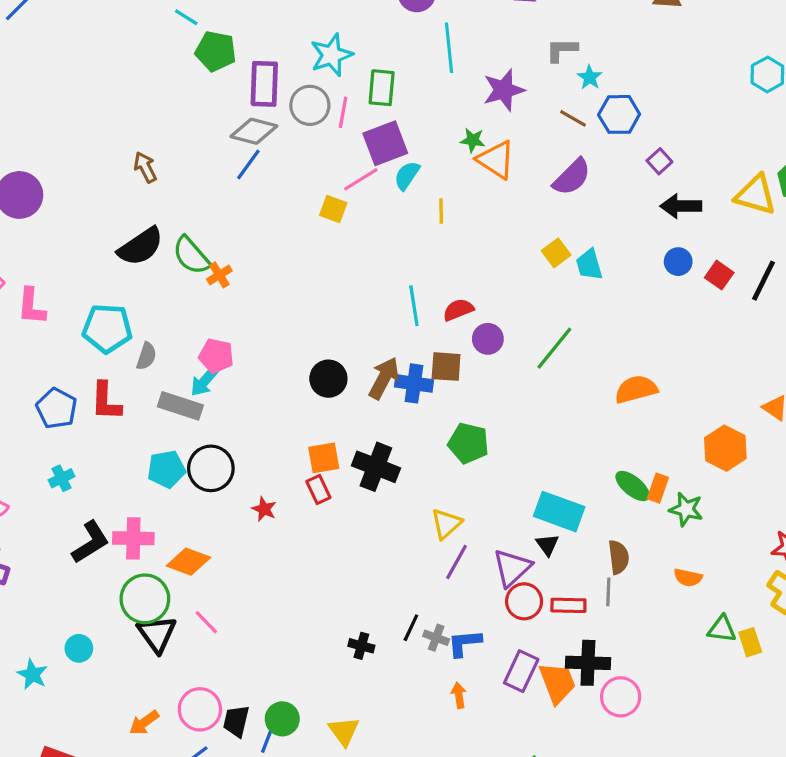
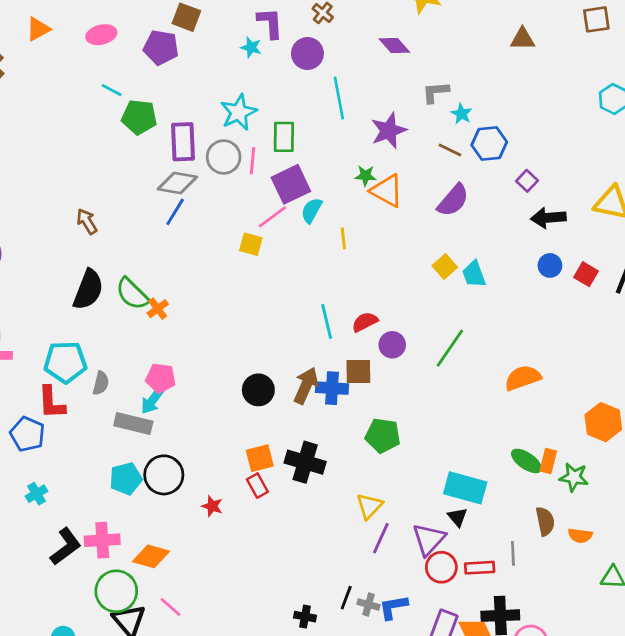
black semicircle: (141, 246) -> (88, 290), turned -30
red L-shape: (106, 401) -> (51, 403), moved
brown semicircle: (619, 557) -> (545, 521), moved

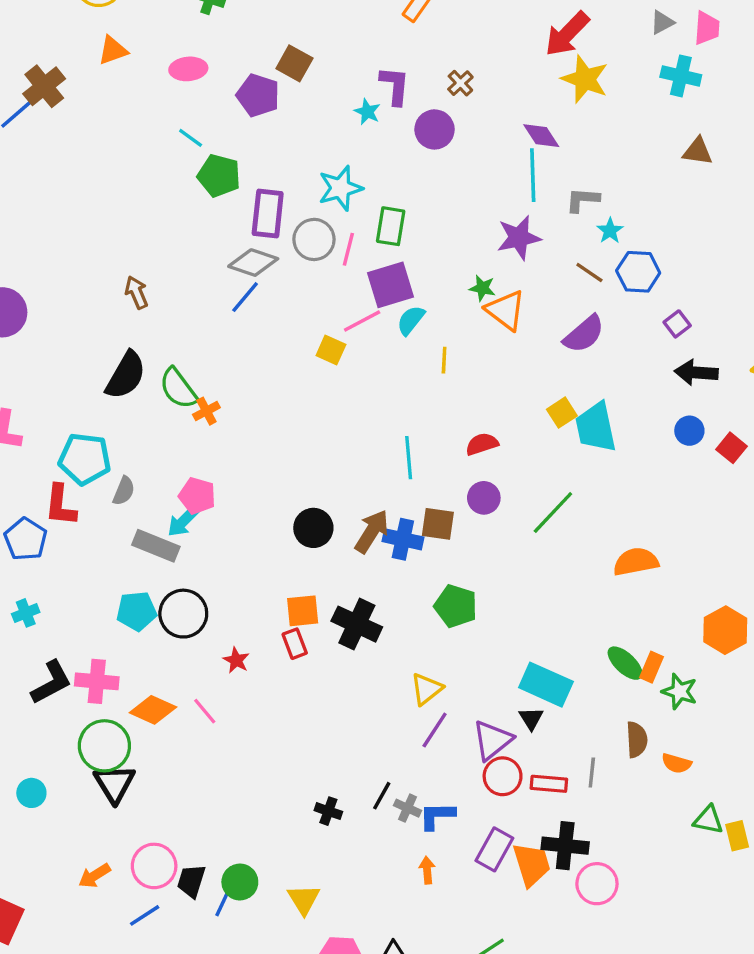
cyan line: (339, 98) -> (533, 175), moved
cyan trapezoid: (474, 274) -> (596, 427), size x1.5
red semicircle: (365, 322) -> (482, 444), moved
pink line: (171, 607) -> (205, 711), moved

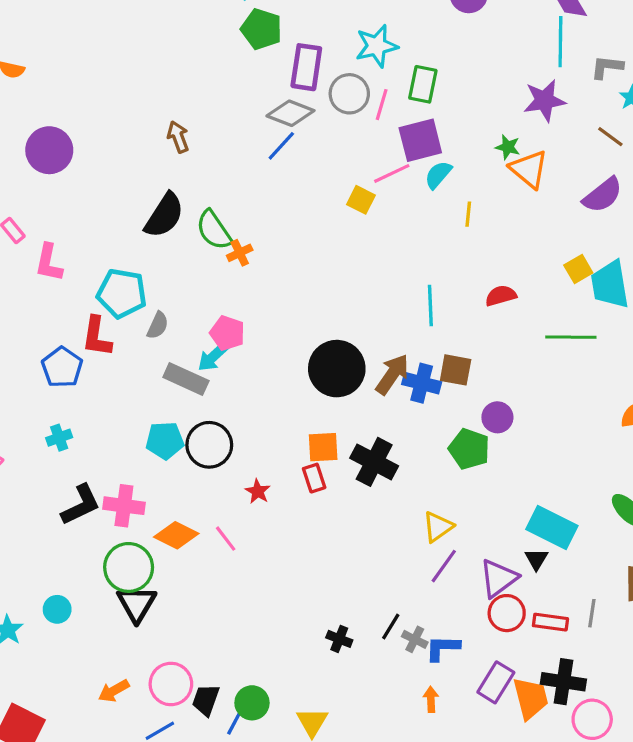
purple circle: (484, 498) -> (497, 417), moved
green line: (553, 512) -> (571, 337), moved, turned 45
black circle: (313, 528) -> (337, 369), size x1.5

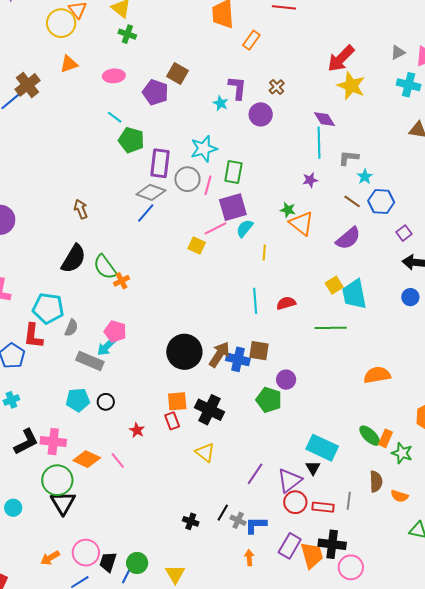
purple star: (545, 101) -> (310, 180), size x0.6
cyan line: (430, 306) -> (255, 301), moved
black circle: (209, 445) -> (106, 402), size x0.6
yellow triangle: (438, 527) -> (205, 452), moved, turned -45

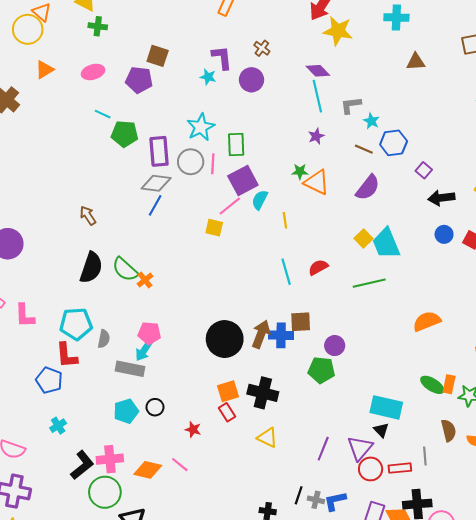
green circle: (57, 480) -> (105, 492), moved

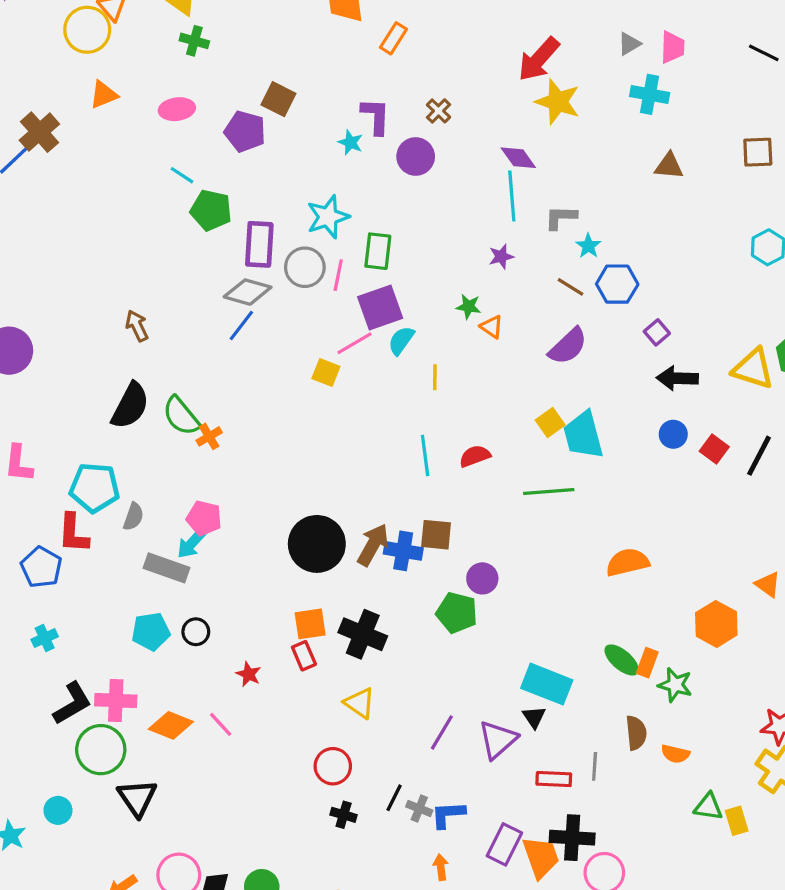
orange triangle: (317, 182) -> (492, 327), size x0.6
red circle: (371, 469) -> (333, 766), moved

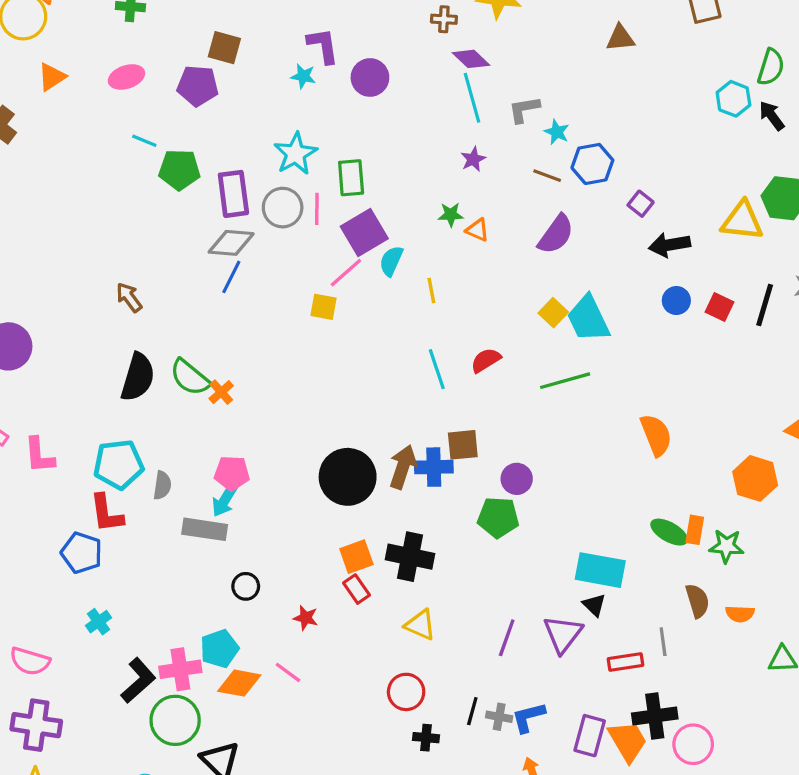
brown cross: (439, 111) -> (444, 19), moved, turned -30
orange semicircle: (628, 562) -> (656, 435), turned 93
cyan pentagon: (151, 631) -> (219, 649), moved

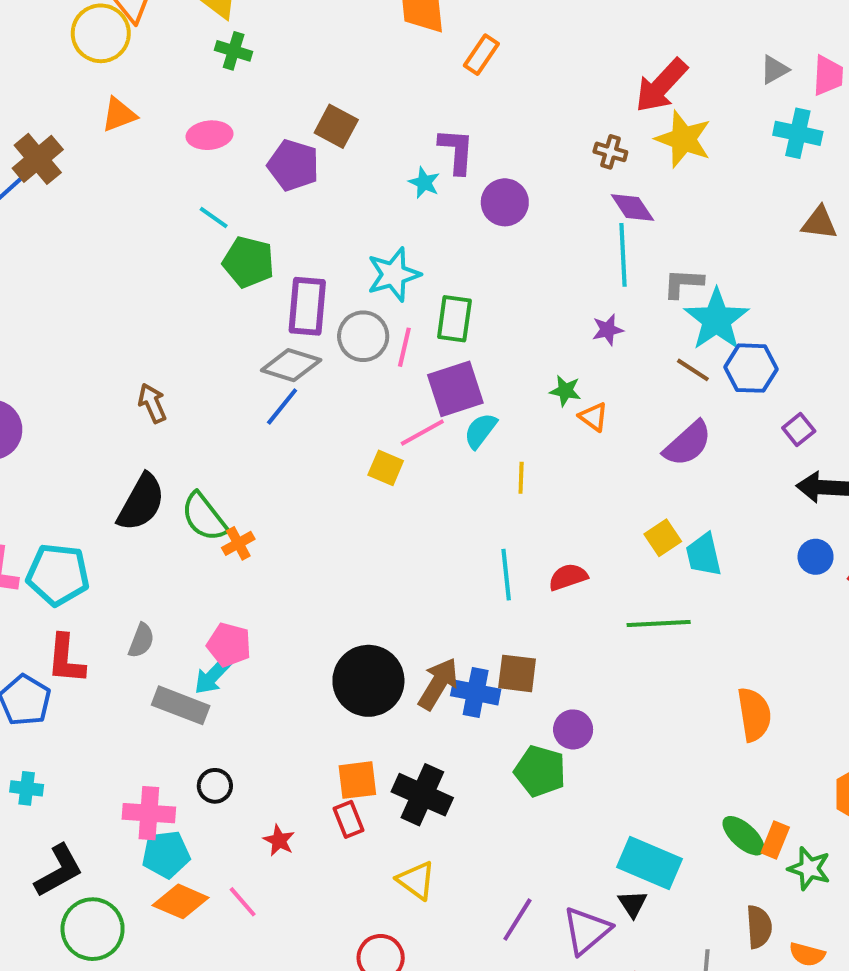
cyan star: (557, 132) -> (716, 320), size x2.0
cyan trapezoid: (588, 319) -> (704, 555), size x0.7
cyan pentagon: (119, 464) -> (58, 574), moved
cyan cross: (99, 622) -> (27, 788), turned 30
pink cross: (180, 669) -> (149, 813), moved

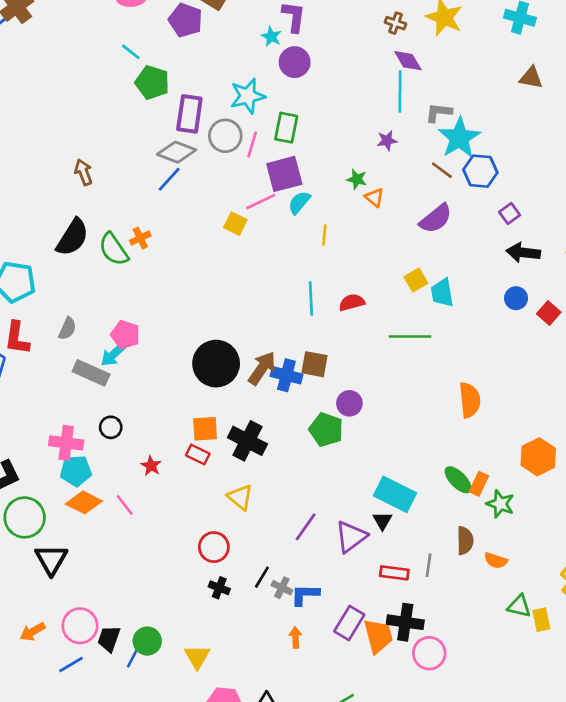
purple circle: (505, 202) -> (295, 62), moved
orange cross: (238, 543) -> (140, 238), moved
red rectangle: (349, 819) -> (198, 454), turned -45

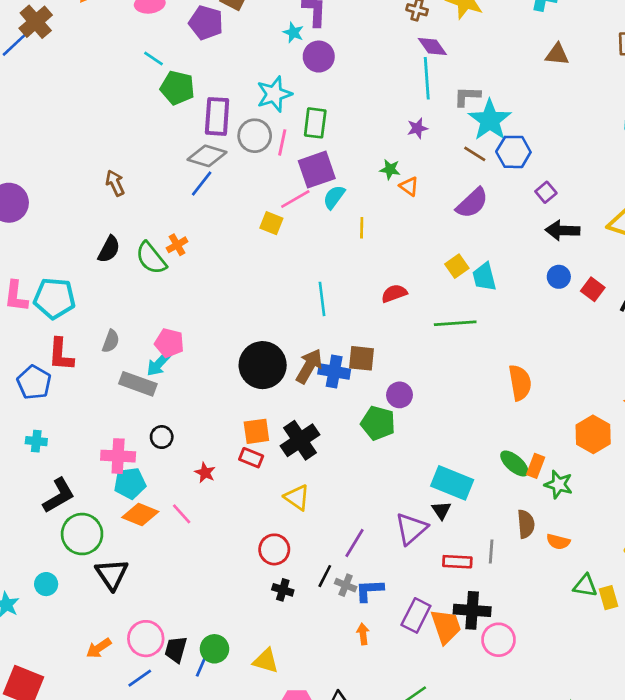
black semicircle: (72, 237) -> (109, 249), size x0.7
cyan line: (311, 299) -> (322, 299), moved
black cross: (247, 441) -> (300, 440), turned 33
purple line: (306, 527) -> (354, 543), moved
yellow triangle: (197, 657) -> (266, 661), turned -40

